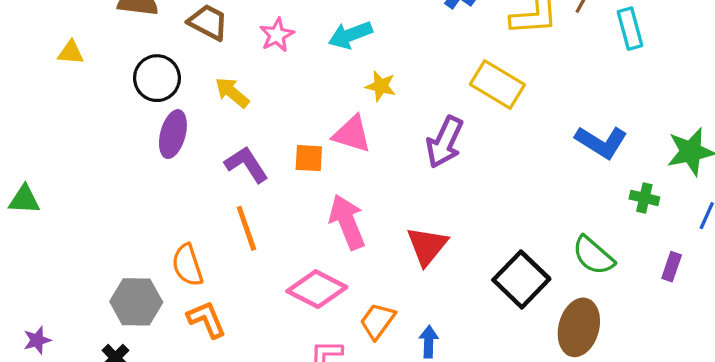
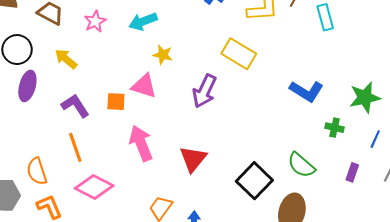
pink diamond: (317, 289) -> (94, 187), moved

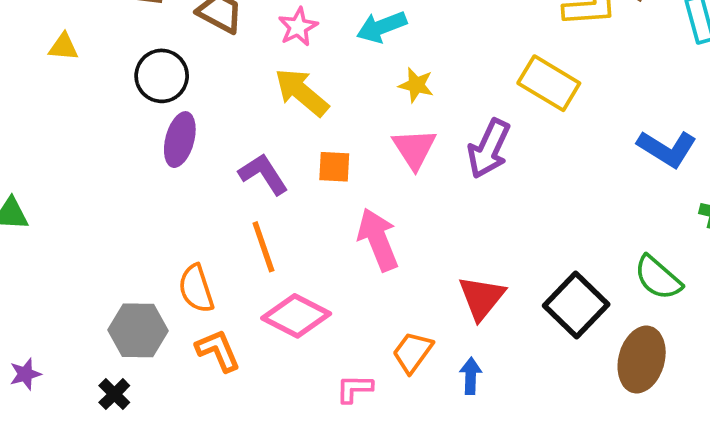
yellow arrow: (66, 59) -> (302, 92), moved, size x1.4
pink triangle: (144, 86) -> (414, 149), moved, turned 40
red triangle: (193, 159) -> (482, 298), moved

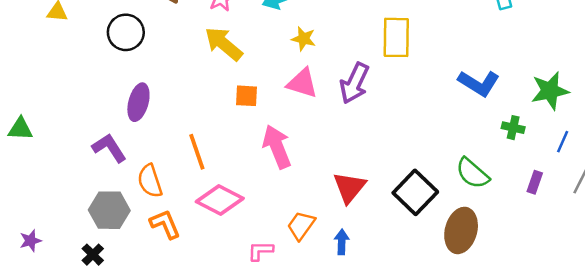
yellow rectangle: (549, 83) -> (396, 37), turned 60
purple ellipse: (180, 140) -> (138, 102), moved
pink triangle: (414, 149) -> (302, 83), turned -40
purple L-shape: (263, 174) -> (109, 148), moved

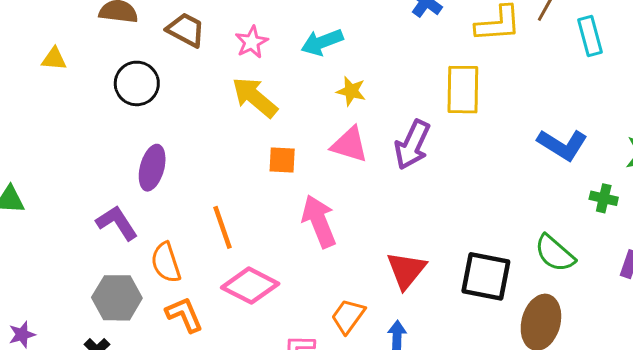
black square: (415, 192) -> (486, 276), turned -33

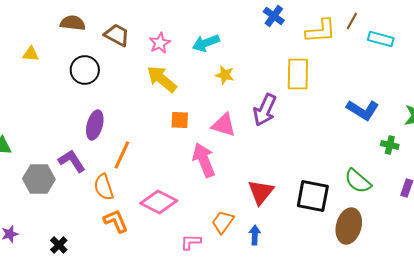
cyan rectangle: (590, 36) -> (381, 39), turned -60
pink triangle: (350, 145) -> (224, 125), moved
orange line: (223, 227) -> (122, 155), moved, turned 44
gray hexagon: (117, 298) -> (39, 179), moved

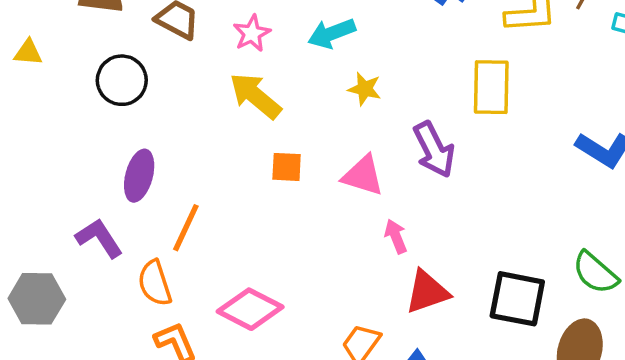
purple arrow: (265, 110) -> (434, 150), turned -52
pink arrow: (204, 160) -> (396, 236), moved, size x0.6
gray hexagon: (39, 179) -> (37, 299), moved
red triangle: (261, 192) -> (427, 292), turned 32

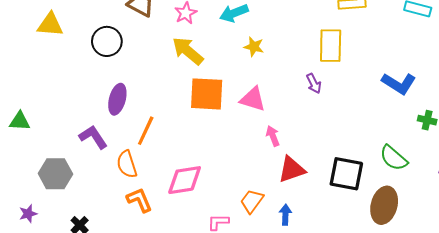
yellow triangle: (28, 52) -> (50, 25), size x1.5
purple arrow: (434, 150) -> (314, 83), moved, size x0.6
orange square: (287, 167) -> (207, 94), size x1.8
pink diamond: (250, 309) -> (185, 180), turned -36

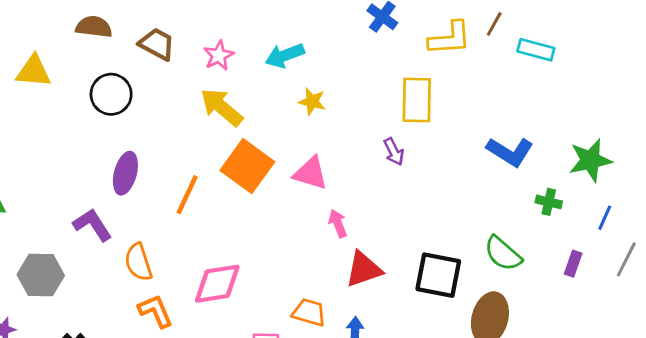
orange square: (207, 94) -> (247, 166), turned 33
orange line: (146, 131) -> (187, 195), moved
orange trapezoid: (252, 201) -> (309, 312), turned 70

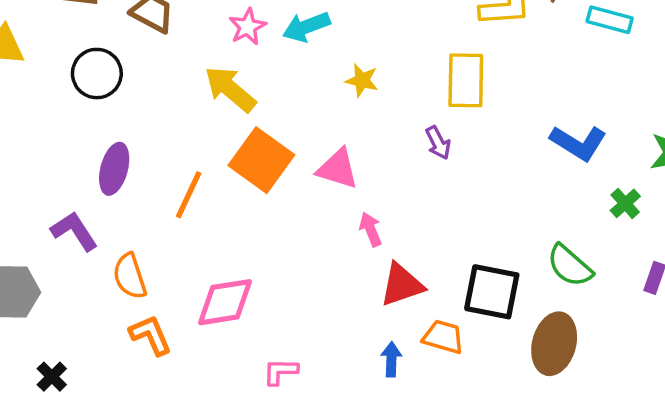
pink star: (219, 56) -> (248, 27), moved
yellow star: (312, 101) -> (362, 80), moved
green cross: (549, 202) -> (625, 203), turned 35
orange trapezoid: (309, 312) -> (443, 337), moved

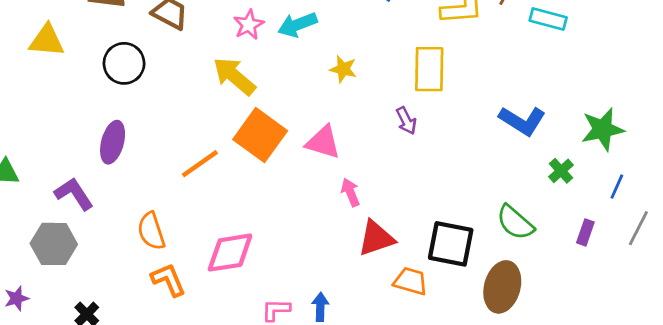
purple ellipse: (114, 169) -> (113, 142), moved
orange line: (189, 195) -> (200, 164), turned 30
purple L-shape: (74, 231) -> (74, 194), moved
blue arrow: (391, 359) -> (320, 307), moved

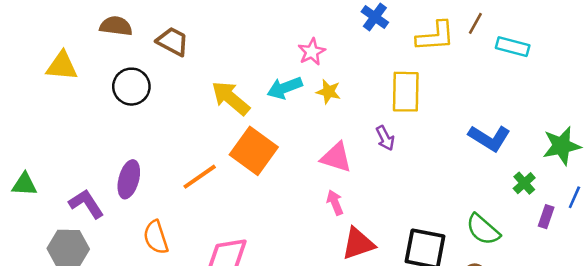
pink star: (249, 25) -> (312, 52), moved
cyan arrow: (297, 25) -> (285, 88), moved
purple ellipse: (113, 142) -> (129, 179), moved
pink triangle: (323, 142) -> (336, 157), moved
purple rectangle: (585, 232) -> (546, 217), moved

